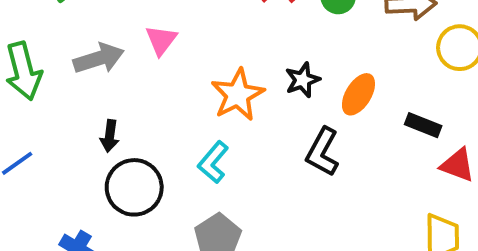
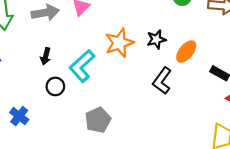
cyan L-shape: (213, 162) -> (82, 66), moved, size x1.4
black circle: (134, 187) -> (55, 86), size x0.6

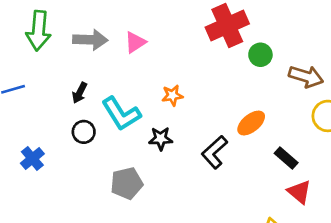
black star: (156, 39) -> (161, 139), moved
orange star: (119, 43) -> (172, 95), size x0.6
cyan L-shape: (82, 66) -> (121, 114), turned -92

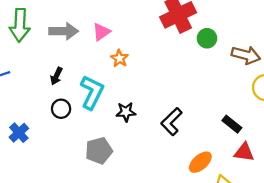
orange star: (172, 95) -> (119, 58), moved, turned -30
cyan L-shape: (121, 114) -> (92, 92), turned -120
orange ellipse: (251, 123) -> (200, 162), moved
red triangle: (299, 192) -> (244, 152), turned -30

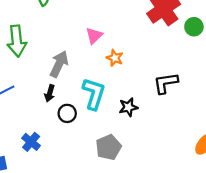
gray arrow: (64, 31) -> (59, 64), moved, turned -56
black arrow: (56, 76) -> (50, 93), moved
black L-shape: (172, 122) -> (166, 83), moved, turned 44

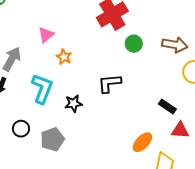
green circle: (194, 27) -> (134, 44), moved
black circle: (67, 113) -> (21, 129), moved

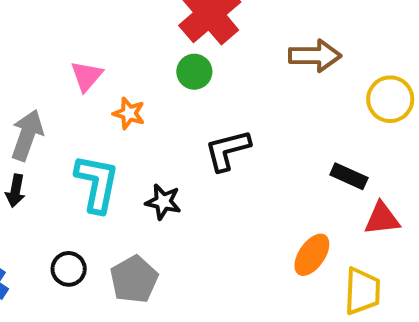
green circle: (134, 44) -> (194, 72), moved
brown arrow: (175, 45) -> (315, 56), moved
black star: (73, 103) -> (163, 202), turned 30

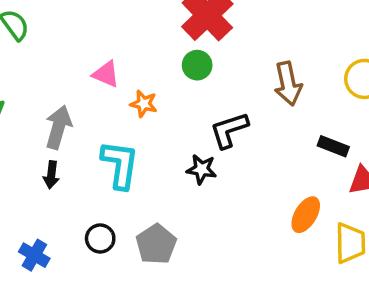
brown arrow: (315, 56) -> (288, 84), moved, turned 81
pink triangle: (86, 76) -> (106, 74), turned -44
black star: (163, 202) -> (202, 169), moved

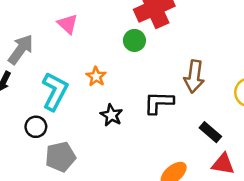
orange star: (144, 104) -> (96, 76), moved
black L-shape: (229, 130) -> (159, 103), moved
black circle: (100, 238) -> (36, 127), moved

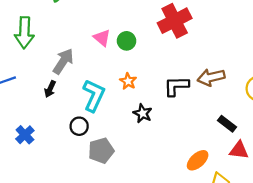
green circle: (134, 40) -> (127, 41), moved
brown arrow: (194, 76) -> (211, 77), turned 72
black L-shape: (159, 103) -> (176, 86), moved

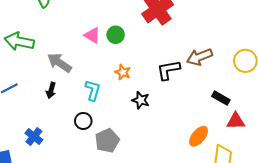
green arrow: (24, 33) -> (19, 41), turned 108
gray arrow: (63, 61) -> (59, 63), turned -80
cyan L-shape: (94, 95) -> (93, 90), size x0.7

